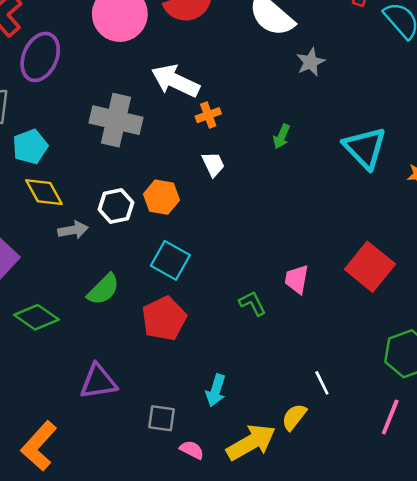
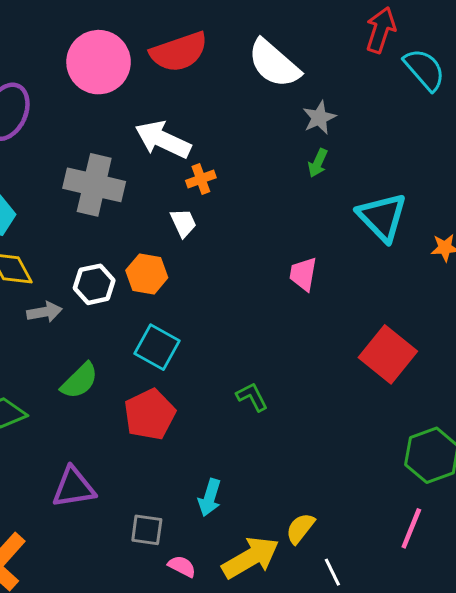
green arrow: (281, 137) -> (318, 163), moved
white trapezoid: (213, 164) -> (183, 223), moved
pink trapezoid: (297, 279) -> (303, 274), moved
white line: (322, 383) -> (332, 572), moved

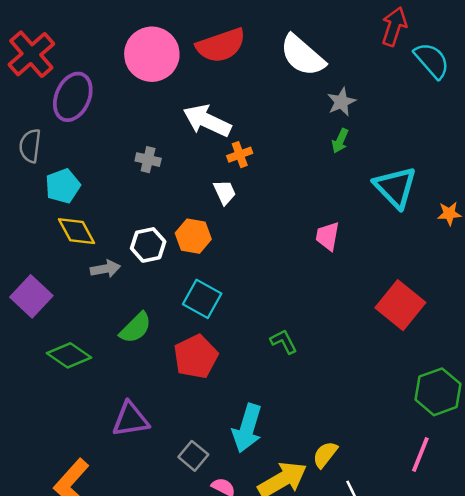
gray cross: (94, 185) -> (148, 160), size x0.5
cyan arrow: (210, 498) -> (247, 428), size x1.5
gray square: (147, 530) -> (193, 456), turned 32

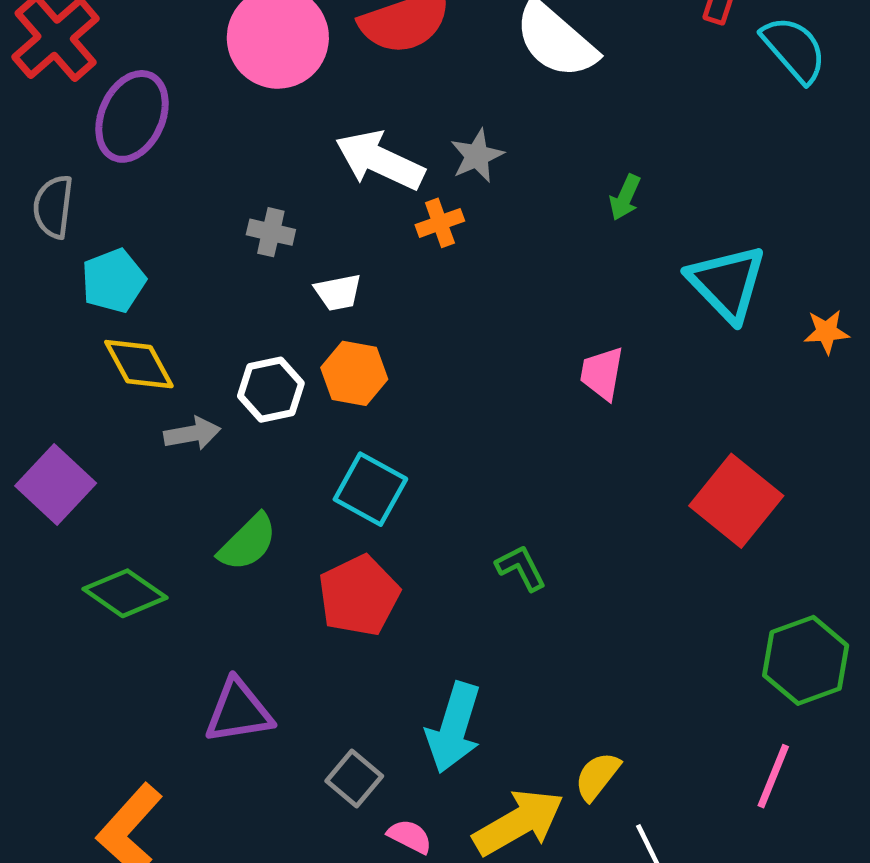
gray star: (341, 102) -> (477, 156), moved
white trapezoid: (225, 192) -> (338, 292), moved, turned 104

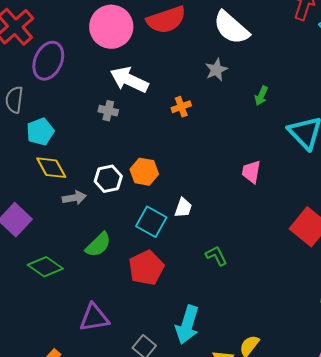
gray star: (477, 156) -> (216, 70), moved
white arrow: (380, 160) -> (129, 80), moved
white trapezoid: (338, 292) -> (183, 208), moved, turned -60

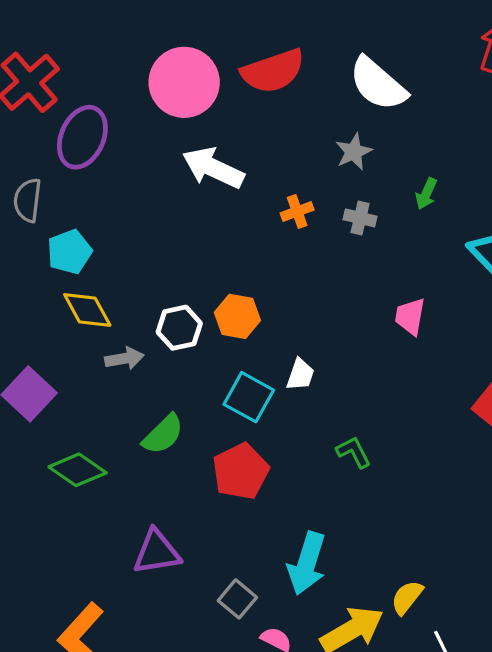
gray cross: (108, 111) -> (360, 218), moved

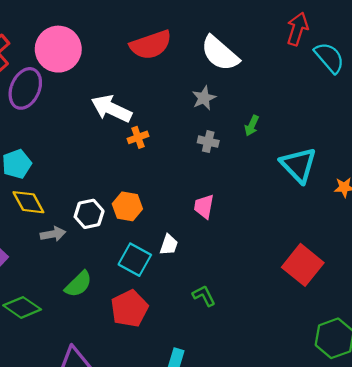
pink circle: (184, 82) -> (58, 49), moved
orange cross: (297, 211) -> (138, 137), moved
pink trapezoid: (410, 316) -> (204, 206), moved

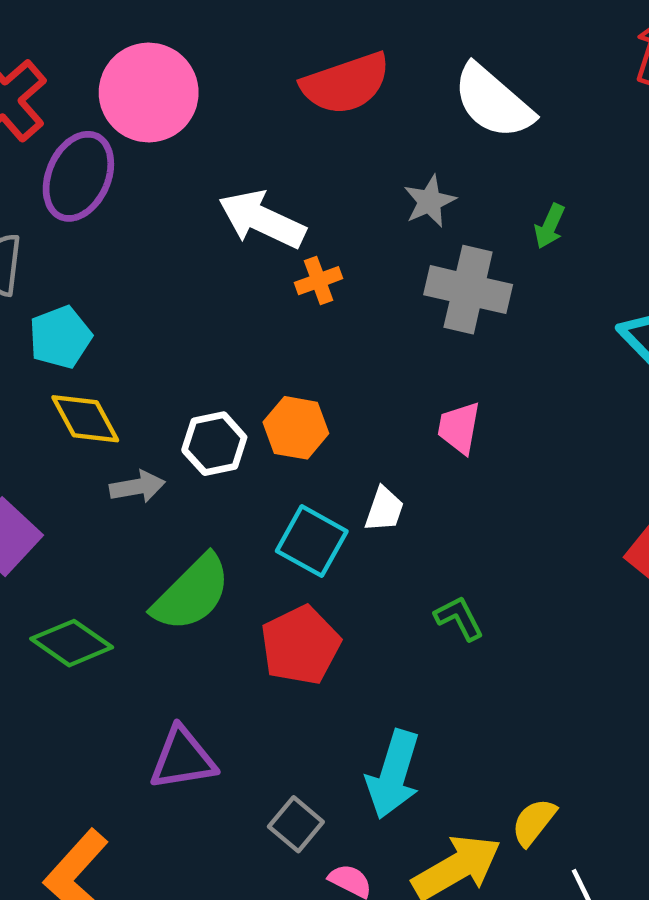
gray star: (204, 98) -> (430, 201), moved
green arrow: (252, 126) -> (550, 226), moved
gray cross: (208, 142) -> (468, 290), size x1.8
green semicircle: (78, 284) -> (192, 593), size x1.4

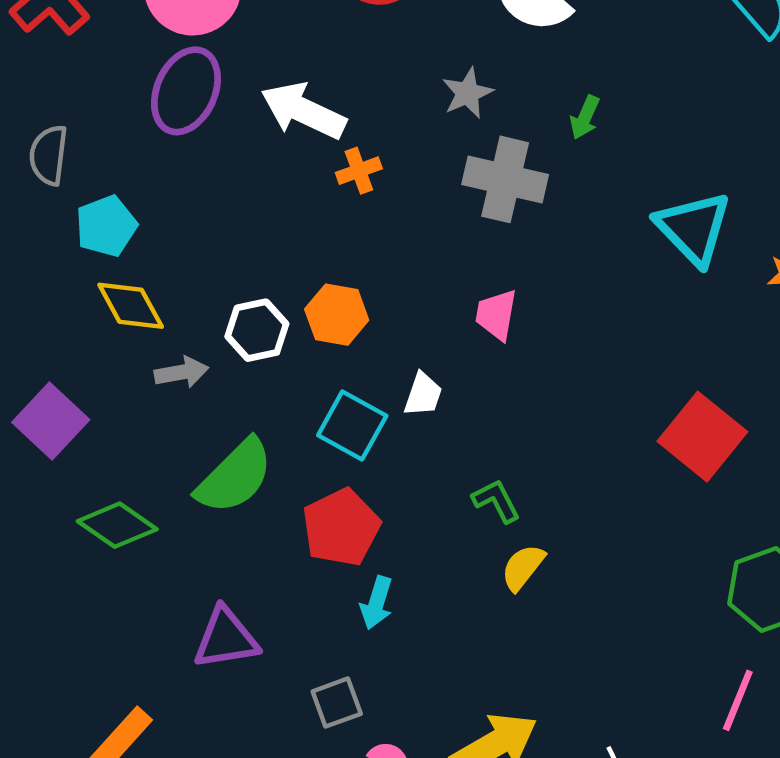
purple ellipse: (78, 176) -> (186, 91), moved
cyan arrow: (393, 774) -> (377, 603), moved, size x0.6
yellow semicircle: (534, 822) -> (523, 567), moved
gray square: (296, 824) -> (337, 703), turned 30

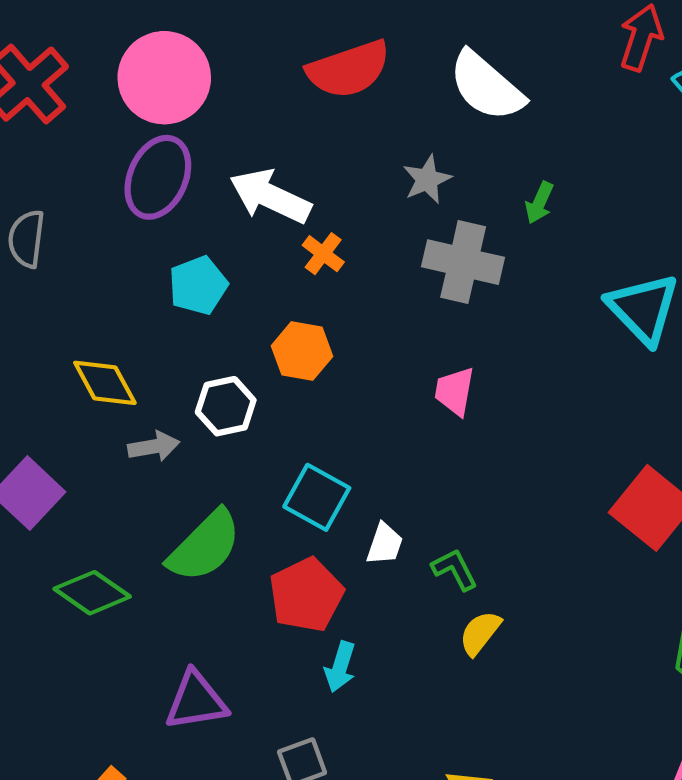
orange cross: (359, 171) -> (323, 254), turned -33
cyan pentagon: (106, 226) -> (198, 285), moved
orange hexagon: (337, 315) -> (302, 351), moved
white trapezoid: (423, 394) -> (385, 544), moved

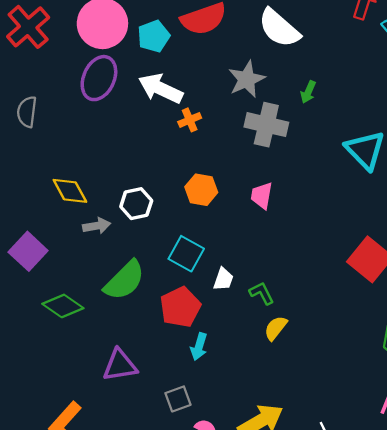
gray star: (427, 179) -> (247, 79), size x1.4
orange cross: (323, 254) -> (190, 120), turned 30
cyan pentagon: (198, 285) -> (154, 36), moved
orange hexagon: (302, 351) -> (201, 190), moved

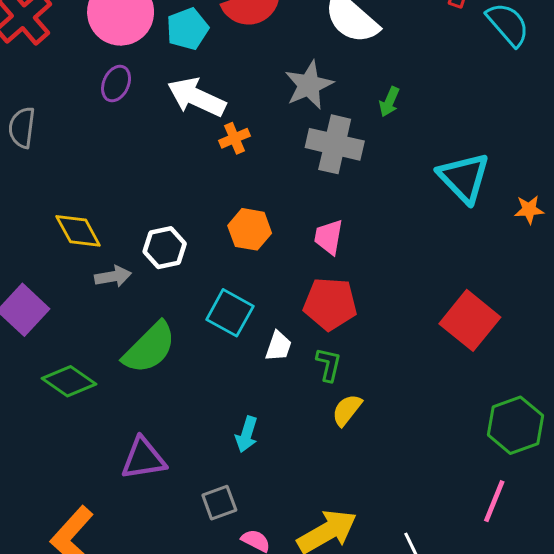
purple ellipse: (99, 78) -> (116, 84), size x0.6
green L-shape: (262, 293) -> (329, 364), turned 40
red pentagon: (180, 307) -> (330, 304), moved, turned 30

